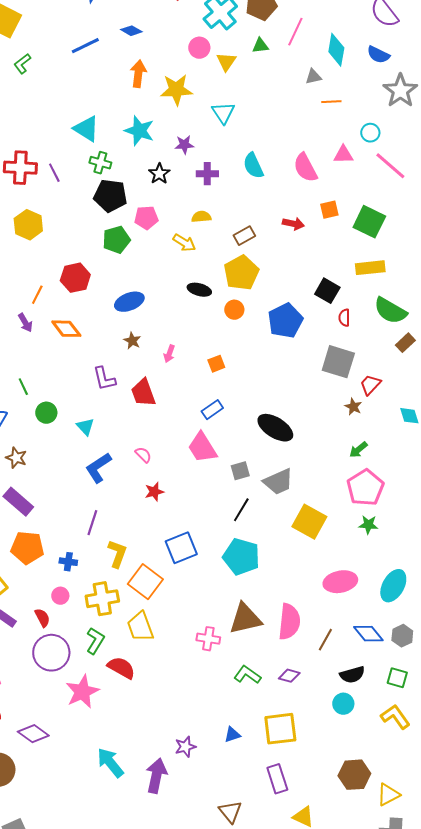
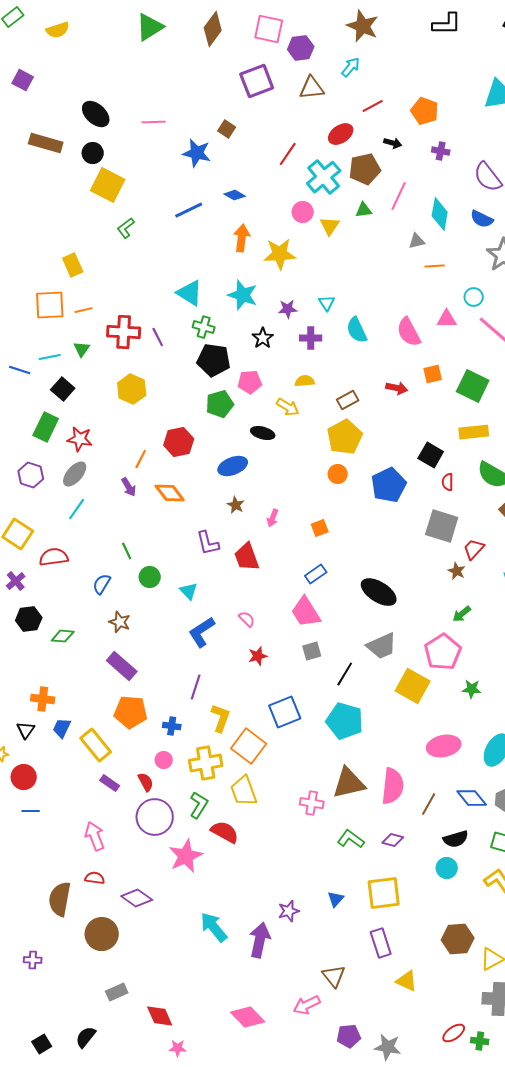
cyan triangle: (223, 113) -> (327, 303), moved, size x0.7
black ellipse: (199, 290) -> (263, 433), moved
gray square: (240, 471) -> (312, 651), moved
pink pentagon: (365, 488) -> (443, 652), moved
blue triangle: (232, 735) -> (336, 899), turned -30

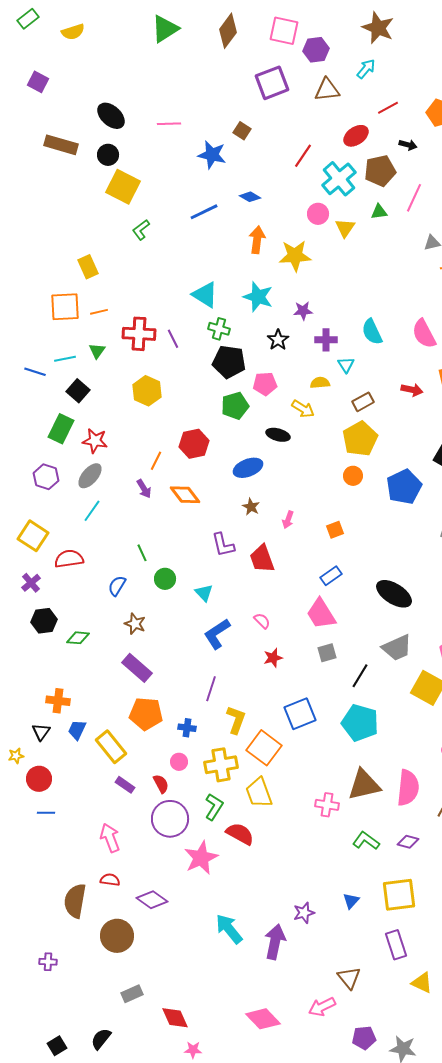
cyan triangle: (327, 303) -> (346, 365), moved

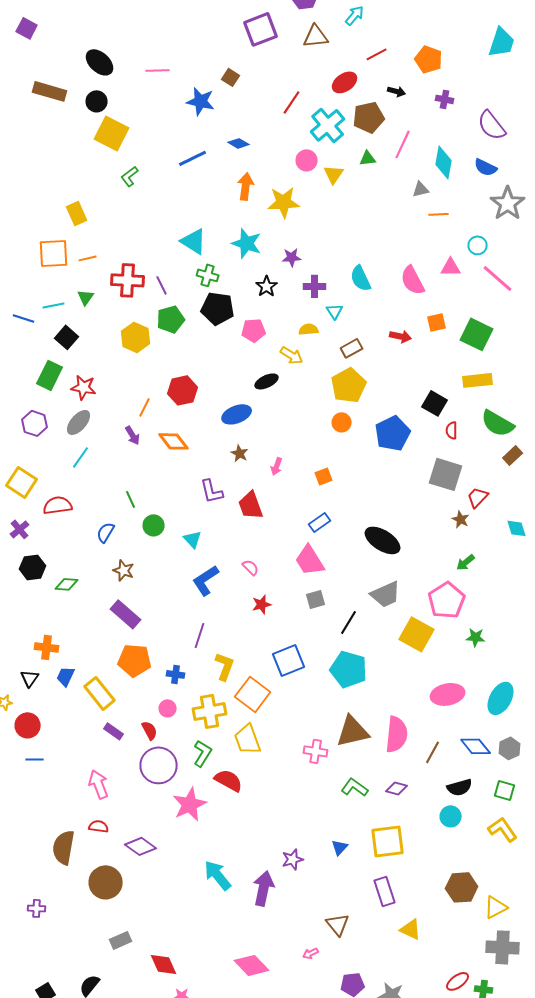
green pentagon: (235, 406) -> (171, 319), moved
black ellipse: (278, 435) -> (267, 381), turned -40
pink arrow: (322, 1007) -> (311, 953), size x0.6

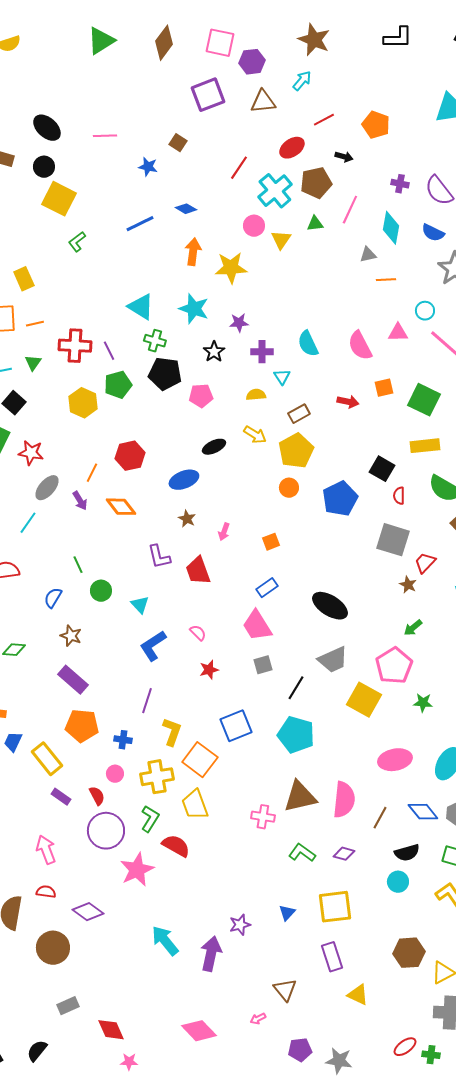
purple cross: (445, 99) -> (400, 184), moved
blue star: (201, 101) -> (148, 167), size x0.7
yellow arrow: (292, 355) -> (255, 435), moved
gray ellipse: (79, 422) -> (47, 488), moved

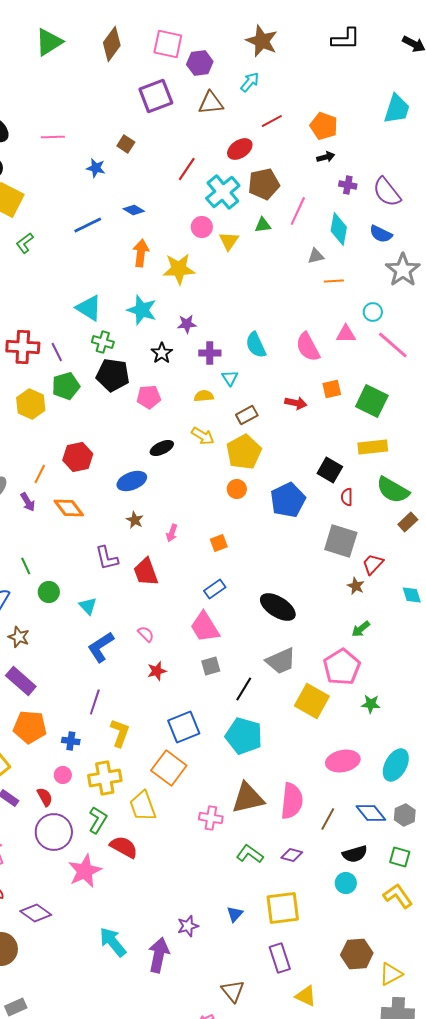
black arrow: (344, 157) -> (326, 157), moved, turned -30
orange square: (200, 760) -> (169, 768), moved

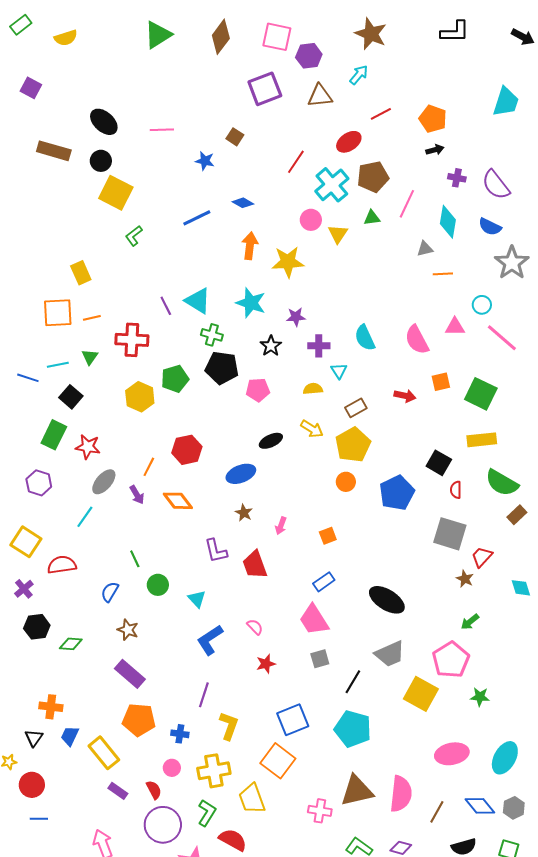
purple line: (57, 352) -> (166, 306), moved

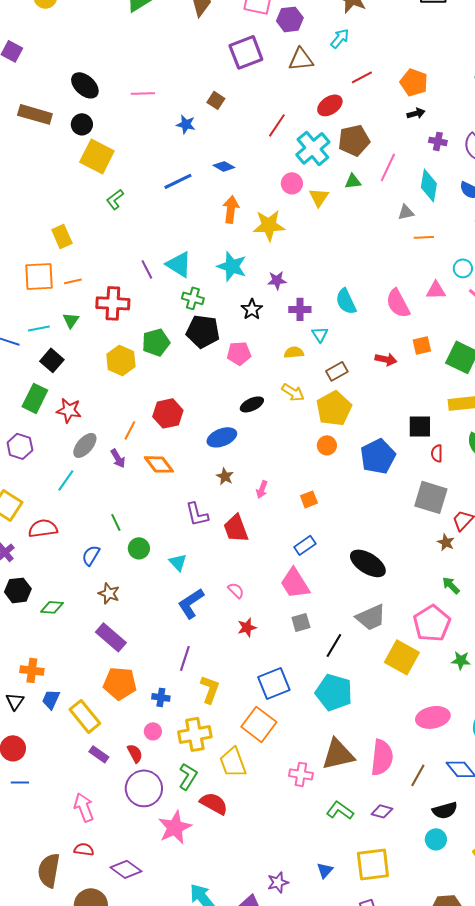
black square: (439, 463) -> (420, 426), turned -30
green arrow: (470, 622) -> (451, 585), turned 84

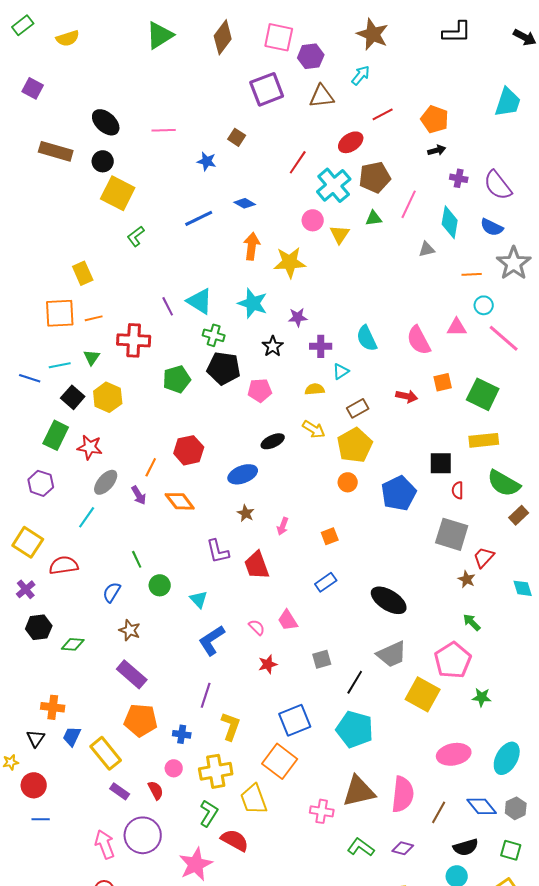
orange line: (424, 237) -> (472, 274), moved
cyan triangle: (320, 334) -> (341, 371), turned 30
yellow hexagon: (121, 360) -> (108, 397), moved
pink trapezoid: (295, 583) -> (288, 620), moved, size x0.7
purple circle: (144, 788) -> (143, 835), moved

